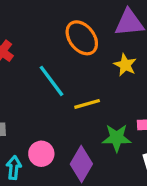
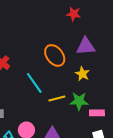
green star: (117, 138) -> (79, 101), moved

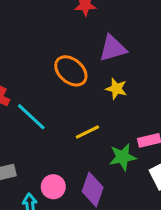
cyan line: (34, 83) -> (31, 117), moved
green star: (79, 101) -> (123, 157), moved

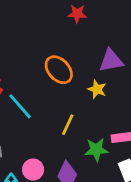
purple triangle: (113, 48) -> (111, 61), moved
yellow line: (87, 132) -> (68, 125), turned -45

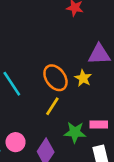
orange ellipse: (59, 70) -> (55, 78), moved

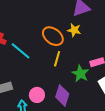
green star: (75, 132) -> (80, 74), turned -30

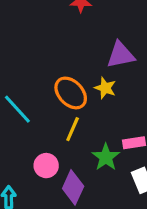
pink circle: (37, 95) -> (46, 166), moved

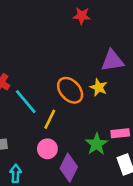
yellow line: (73, 129) -> (50, 119), moved

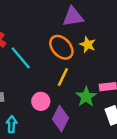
purple triangle: (112, 61) -> (73, 17), moved
yellow line: (50, 119) -> (63, 77), moved

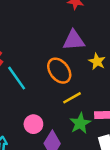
yellow star: (88, 44) -> (97, 61), moved
yellow line: (63, 77) -> (72, 98), moved, turned 30

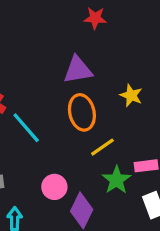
purple triangle: (74, 40) -> (78, 70), moved
orange ellipse: (59, 71) -> (82, 112), turned 30

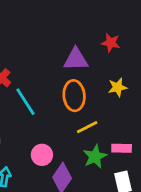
red star: (95, 18) -> (111, 43), moved
yellow star: (131, 95) -> (118, 87), turned 30

